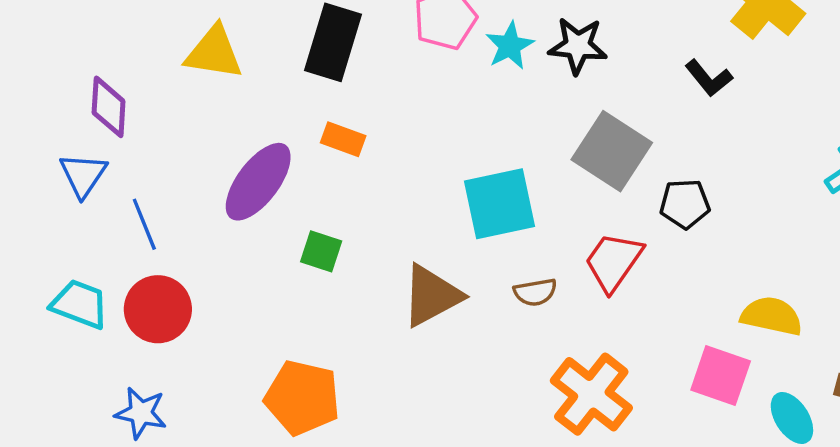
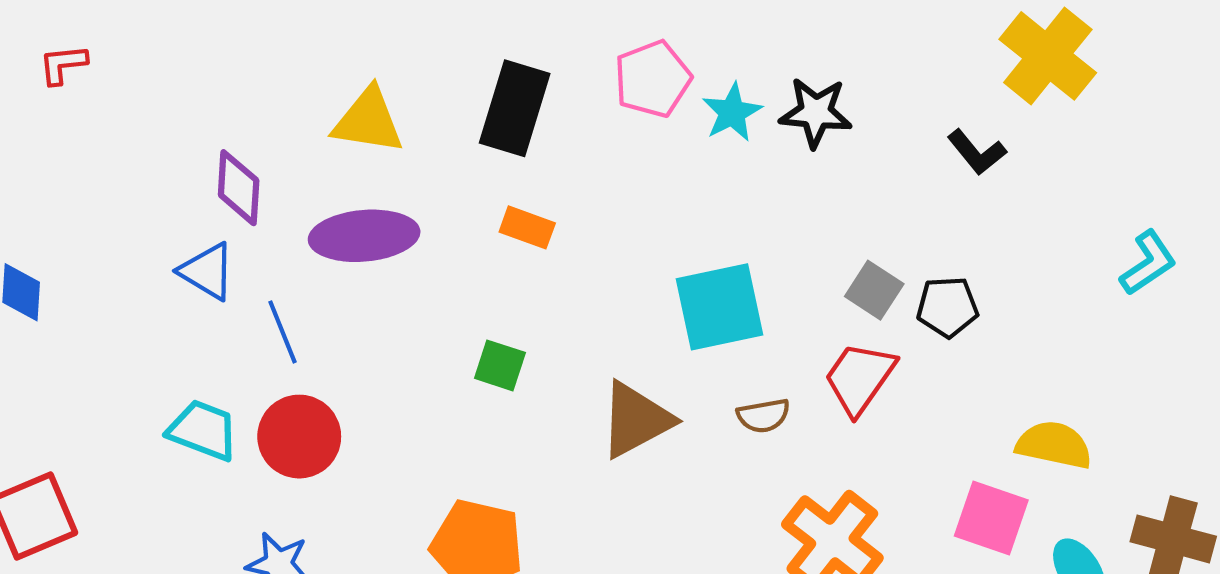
gray square: (612, 151) -> (874, 290), moved, size x0.6
blue triangle: (83, 175) -> (207, 271), turned -33
purple ellipse: (258, 182) -> (364, 236), moved, turned 48

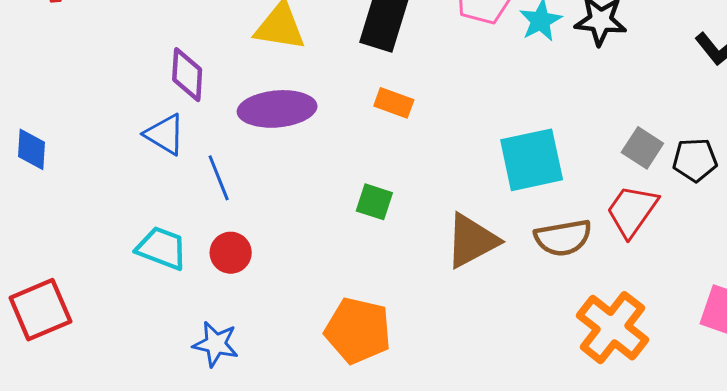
brown semicircle: (763, 416) -> (563, 238), size x1.5
red circle: (299, 437) -> (231, 253), size x0.7

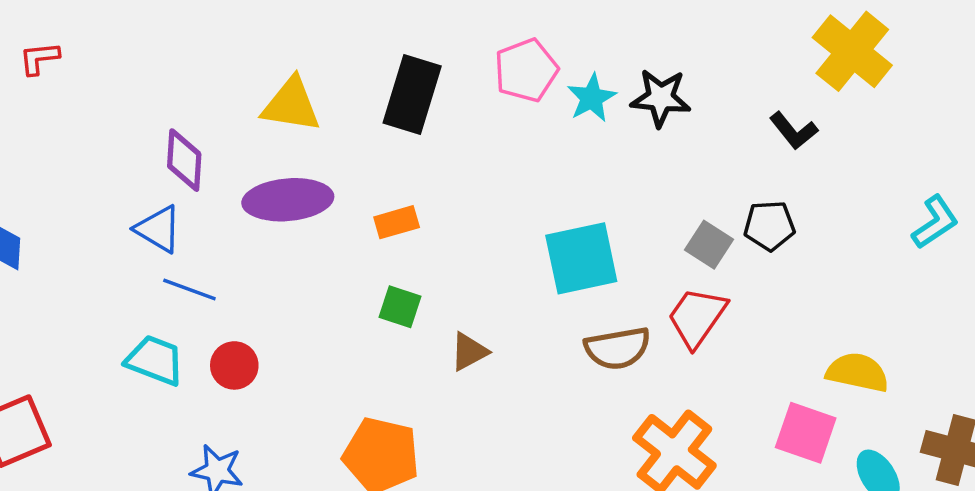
orange rectangle: (394, 103) -> (397, 222), moved, turned -36
black pentagon: (695, 160) -> (769, 226), moved
blue line: (219, 178) -> (189, 290), moved, turned -48
brown triangle: (472, 241) -> (469, 352), moved, size x0.6

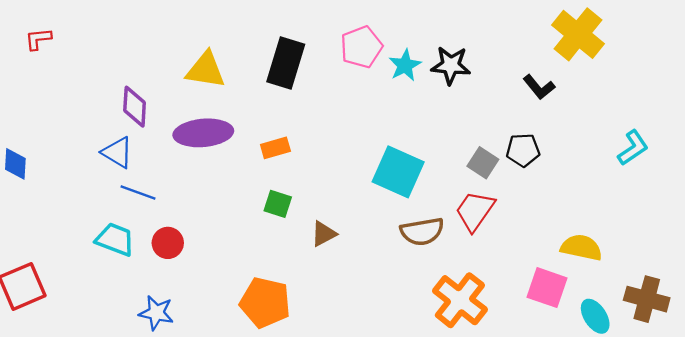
cyan square: (581, 258) -> (398, 172), turned 36

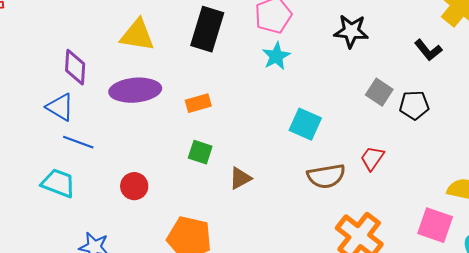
cyan star: (405, 65) -> (276, 56), moved
gray square: (483, 163) -> (379, 92), moved
cyan square: (398, 172) -> (305, 124), size x0.7
red trapezoid: (475, 211) -> (372, 158), size x0.7
red circle: (168, 243) -> (134, 186), moved

